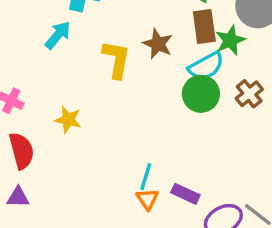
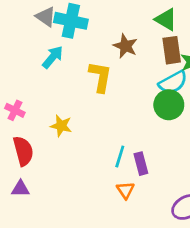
brown star: (158, 44) -> (125, 46), moved
cyan line: (146, 177) -> (120, 157), moved
purple rectangle: (185, 194) -> (141, 164), moved, turned 50

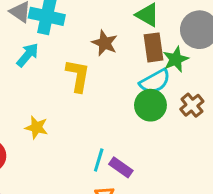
purple rectangle: (141, 164) -> (121, 167), turned -40

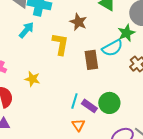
brown rectangle: (153, 47) -> (91, 60), moved
green circle: (150, 105) -> (109, 103), moved

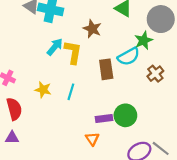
cyan arrow: (26, 30) -> (55, 47), moved
cyan line: (74, 101) -> (71, 92), moved
purple rectangle: (89, 106) -> (104, 119), turned -42

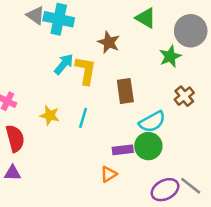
cyan semicircle: (129, 57) -> (152, 122), moved
orange triangle: (92, 139) -> (109, 174), turned 32

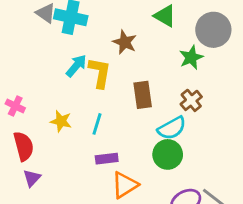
brown cross: (184, 96) -> (191, 100), moved
purple rectangle: (123, 150) -> (107, 159), moved
purple triangle: (13, 173) -> (32, 178), moved, turned -48
orange triangle: (109, 174) -> (125, 185), size x1.5

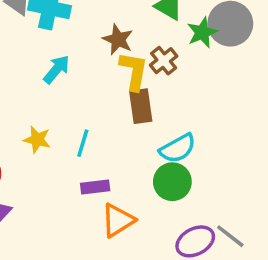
green star: (191, 57) -> (202, 32), moved
yellow L-shape: (100, 73) -> (134, 71), moved
brown cross: (191, 100) -> (164, 61), moved

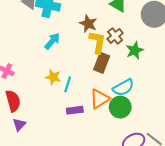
green star: (202, 32) -> (135, 50), moved
brown rectangle: (141, 106) -> (102, 63), turned 30
yellow star: (37, 140) -> (53, 77), moved
orange triangle: (118, 220) -> (100, 99), moved

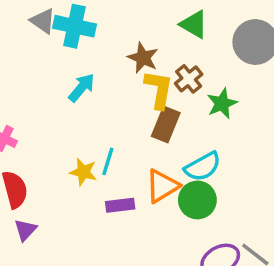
yellow star: (53, 77) -> (83, 172), moved

